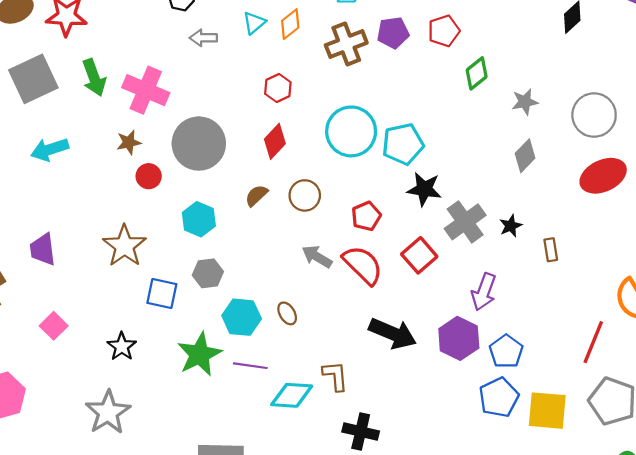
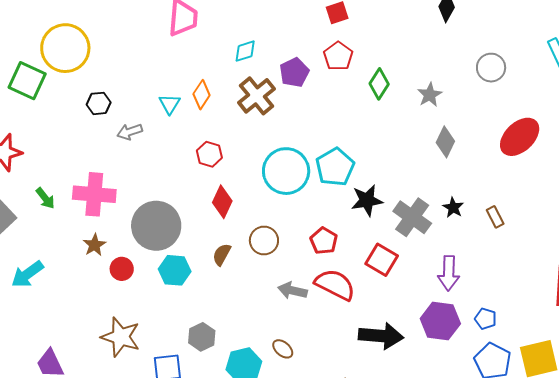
green arrow: (94, 78) -> (45, 198), size x0.7
gray circle: (594, 115) -> (491, 68), moved, size x0.7
cyan hexagon: (199, 219) -> (175, 270), moved
blue pentagon: (506, 351) -> (486, 319), size x0.7

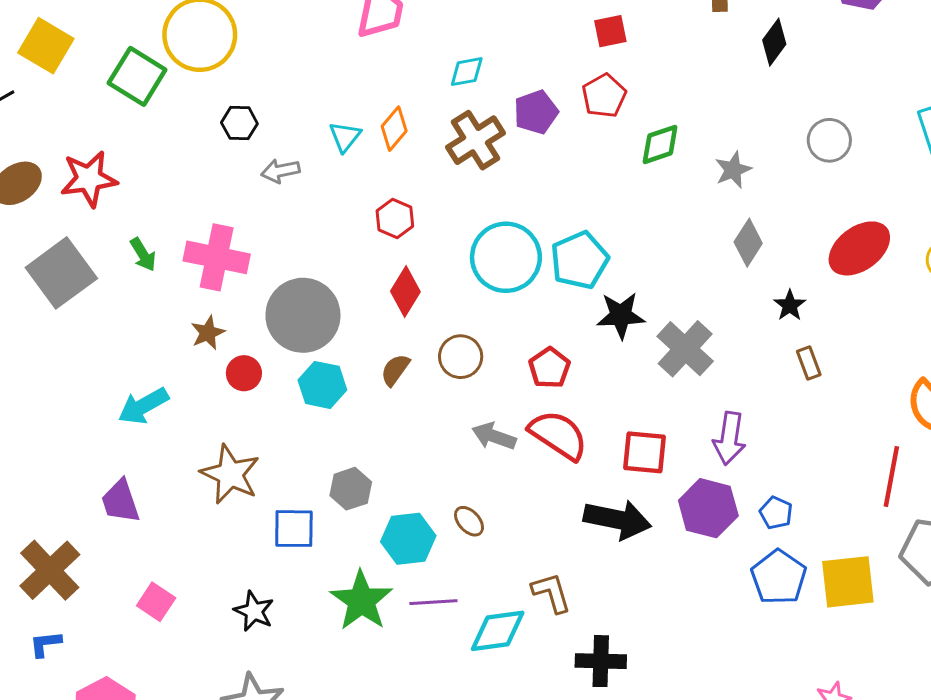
green diamond: (379, 84) -> (660, 144), turned 32
black star: (453, 208) -> (790, 305), moved
red square: (382, 260) -> (645, 452), moved, turned -32
cyan arrow: (27, 274) -> (143, 406), moved

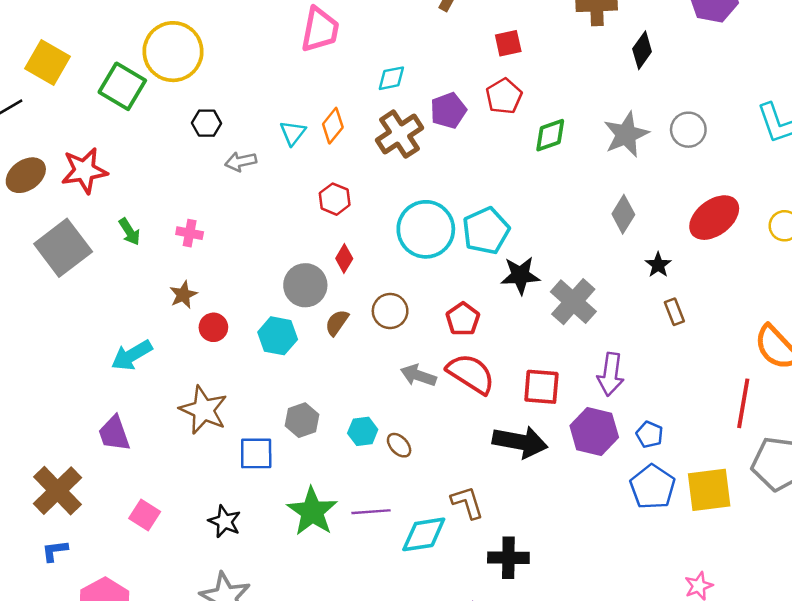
gray star: (733, 170) -> (626, 134), moved, size x1.5
pink cross: (217, 257) -> (190, 233), size x0.5
red diamond: (405, 291) -> (344, 259), size x0.7
gray circle: (303, 315) -> (305, 285), moved, size x0.7
cyan hexagon: (408, 539) -> (363, 431), moved, size x0.7

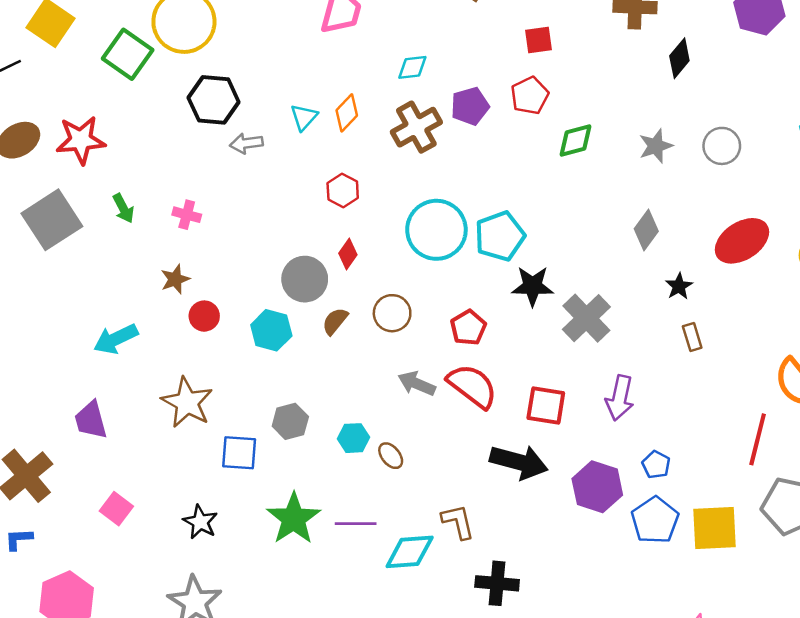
black hexagon: (207, 123) -> (214, 100), size x1.6
gray star: (626, 134) -> (656, 146), size x0.7
purple hexagon: (594, 432) -> (597, 487), moved

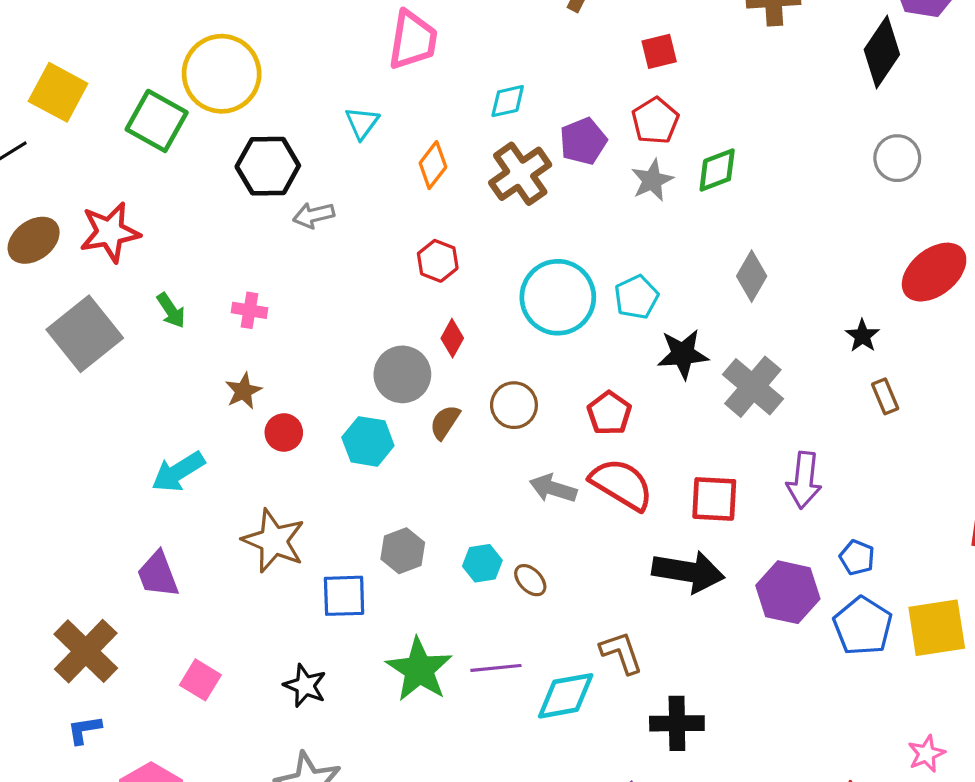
black diamond: (679, 58) -> (882, 52), moved, size x1.4
cyan triangle: (304, 117) -> (362, 123), moved
gray star: (656, 146) -> (652, 180), moved
gray diamond: (646, 230) -> (752, 276), moved
cyan pentagon: (500, 236) -> (636, 297), size x0.7

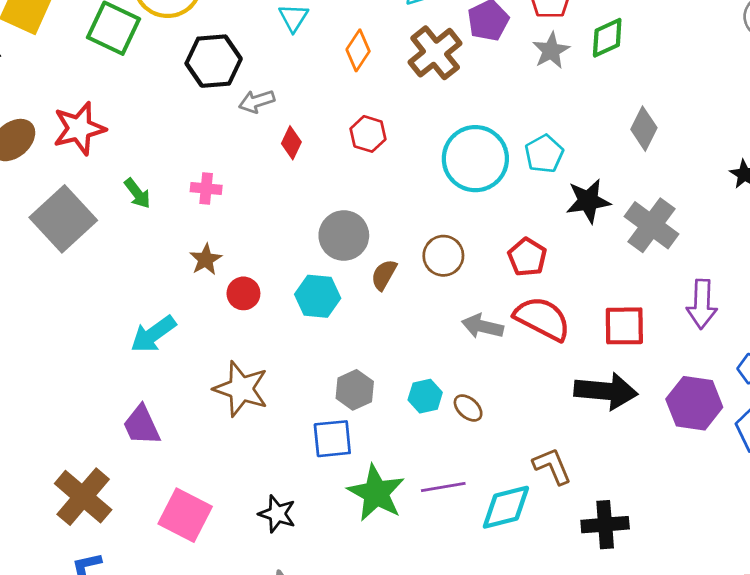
red diamond: (452, 338) -> (291, 143), moved
blue square: (344, 596) -> (332, 439), moved
pink square: (200, 680) -> (185, 515), size x1.5

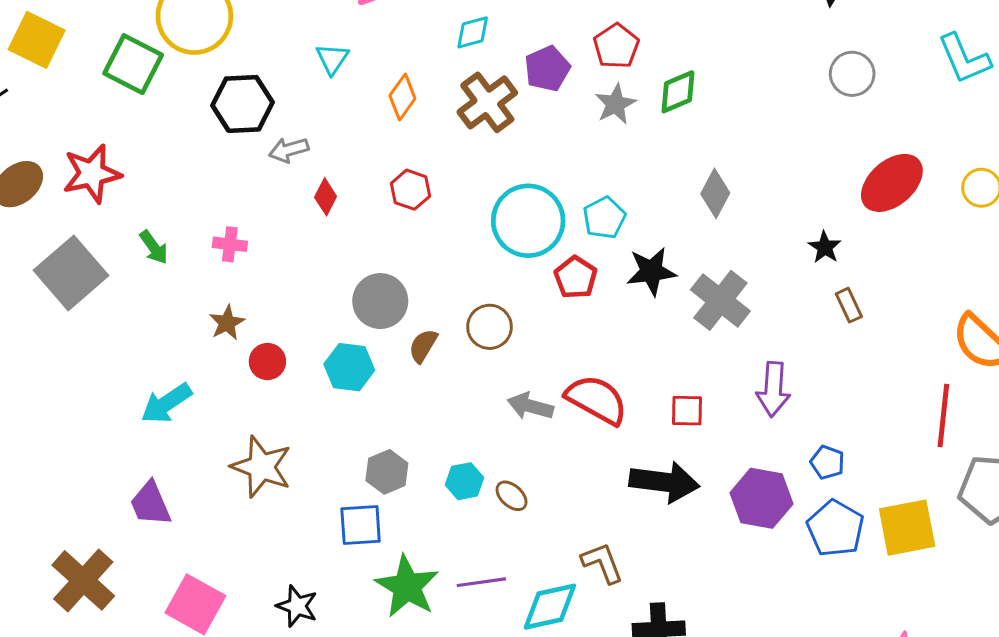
red pentagon: (527, 257) -> (576, 277), moved
red square: (624, 326) -> (687, 411), size x0.7

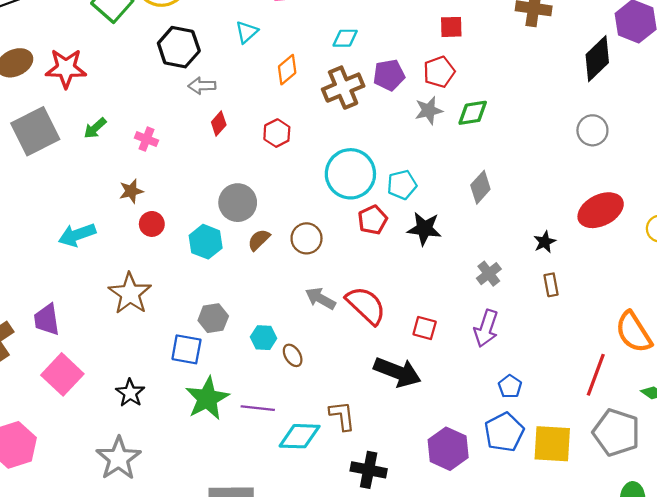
green arrow: (154, 247) -> (95, 128), turned 70
gray cross: (720, 300) -> (489, 274), moved, size x0.6
purple hexagon: (762, 498) -> (448, 449), moved
purple trapezoid: (150, 504) -> (47, 320), moved

